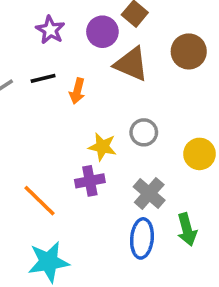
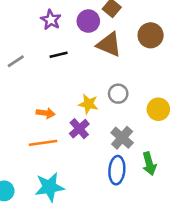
black line: (43, 78) -> (59, 55), moved
orange arrow: (77, 91) -> (46, 113), moved, turned -96
purple cross: (90, 181) -> (79, 129), turned -30
orange line: (39, 201) -> (43, 143), turned -52

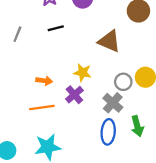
brown triangle: (109, 44) -> (109, 41), moved
gray line: (16, 61) -> (17, 34), turned -35
gray circle: (118, 94) -> (123, 82), moved

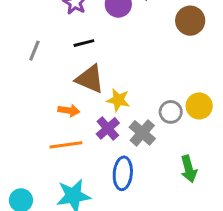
brown triangle: (109, 41) -> (90, 79), moved
gray cross: (113, 103) -> (142, 133), moved
blue ellipse: (108, 132) -> (123, 173), moved

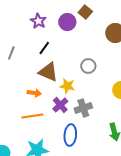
black line: (84, 43) -> (44, 48), turned -40
gray circle: (171, 112) -> (88, 66), moved
gray cross: (142, 133) -> (83, 108), turned 30

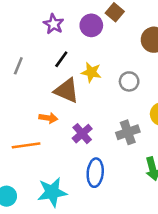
gray circle: (88, 66) -> (129, 81), moved
yellow star: (67, 86) -> (91, 72), moved
gray cross: (83, 108) -> (128, 132), moved
orange line: (32, 116) -> (26, 145), moved

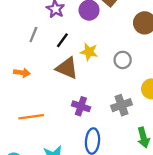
gray line: (18, 66) -> (33, 34), moved
orange arrow: (48, 118) -> (22, 73), moved
purple cross: (82, 134) -> (81, 106), turned -30

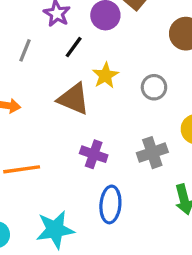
black line: (62, 40) -> (74, 47), moved
yellow star: (89, 52) -> (105, 75), turned 30

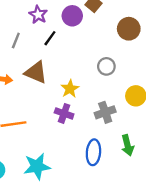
yellow star: (105, 75) -> (70, 89), moved
brown triangle: (74, 99) -> (36, 72), moved
blue ellipse: (110, 204) -> (93, 152), moved

